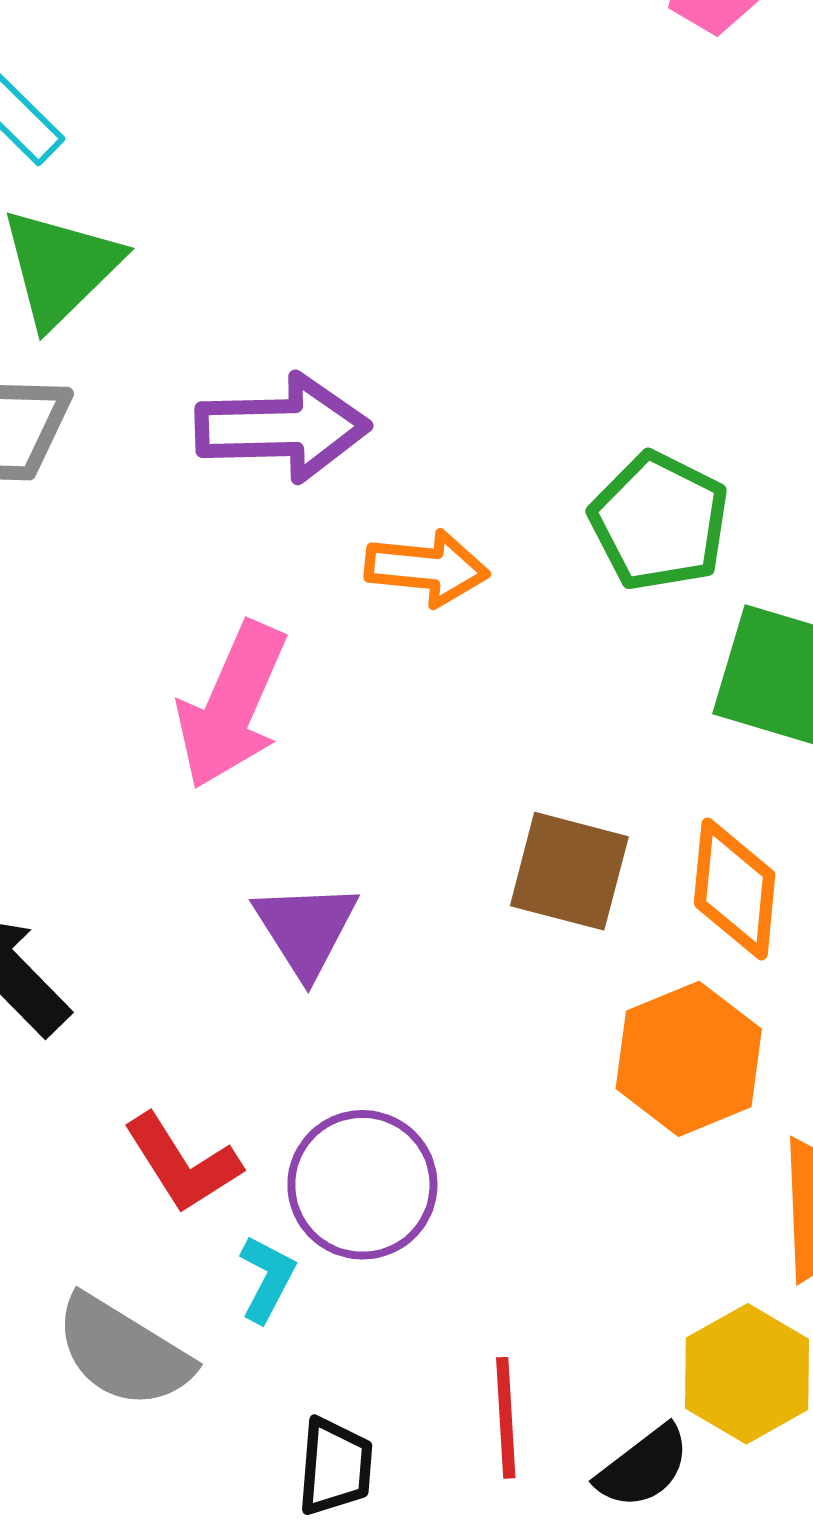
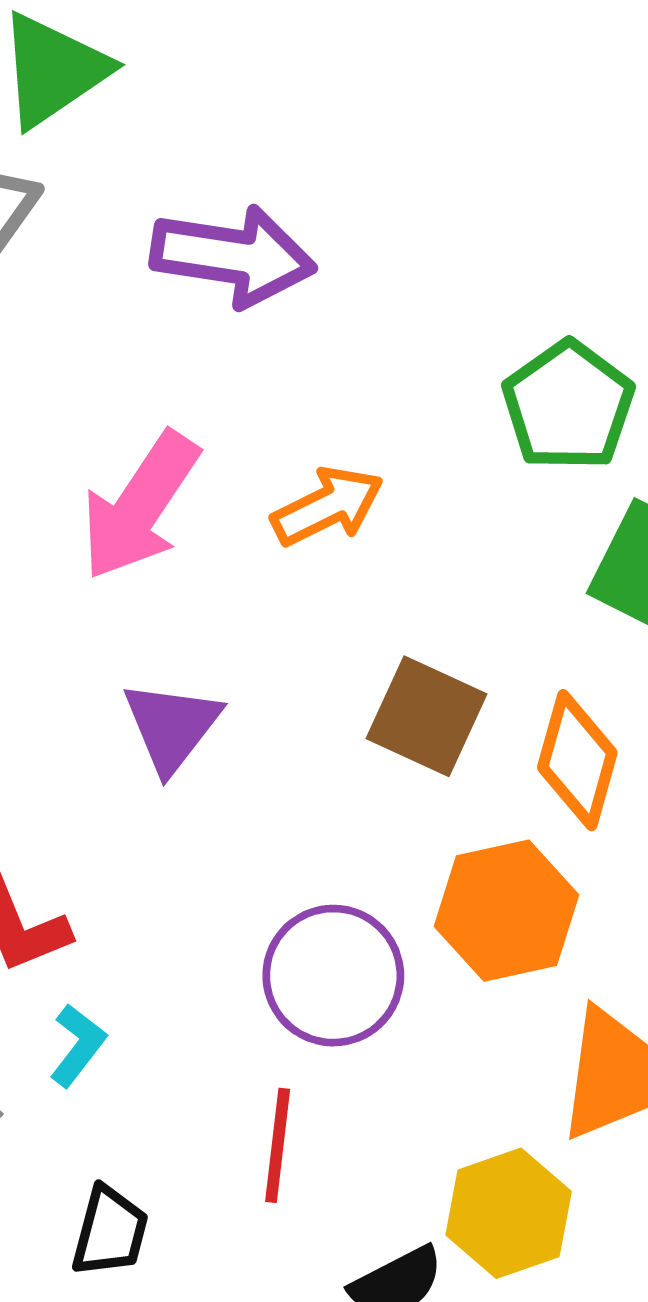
orange arrow: (427, 568) -> (328, 506), moved, turned -42
purple circle: (362, 1185) -> (333, 976), moved
red line: (506, 1418) -> (278, 1145), moved

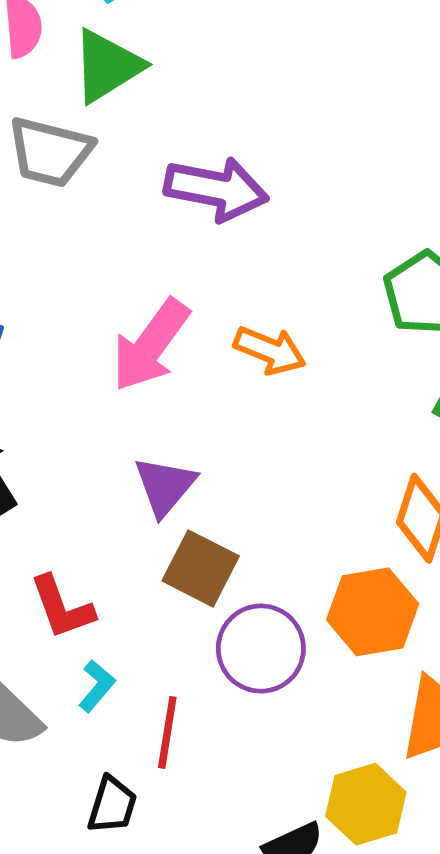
orange arrow: (328, 506) -> (270, 350), turned 46
brown square: (427, 716) -> (201, 568), moved
red line: (278, 1145) -> (167, 732), moved

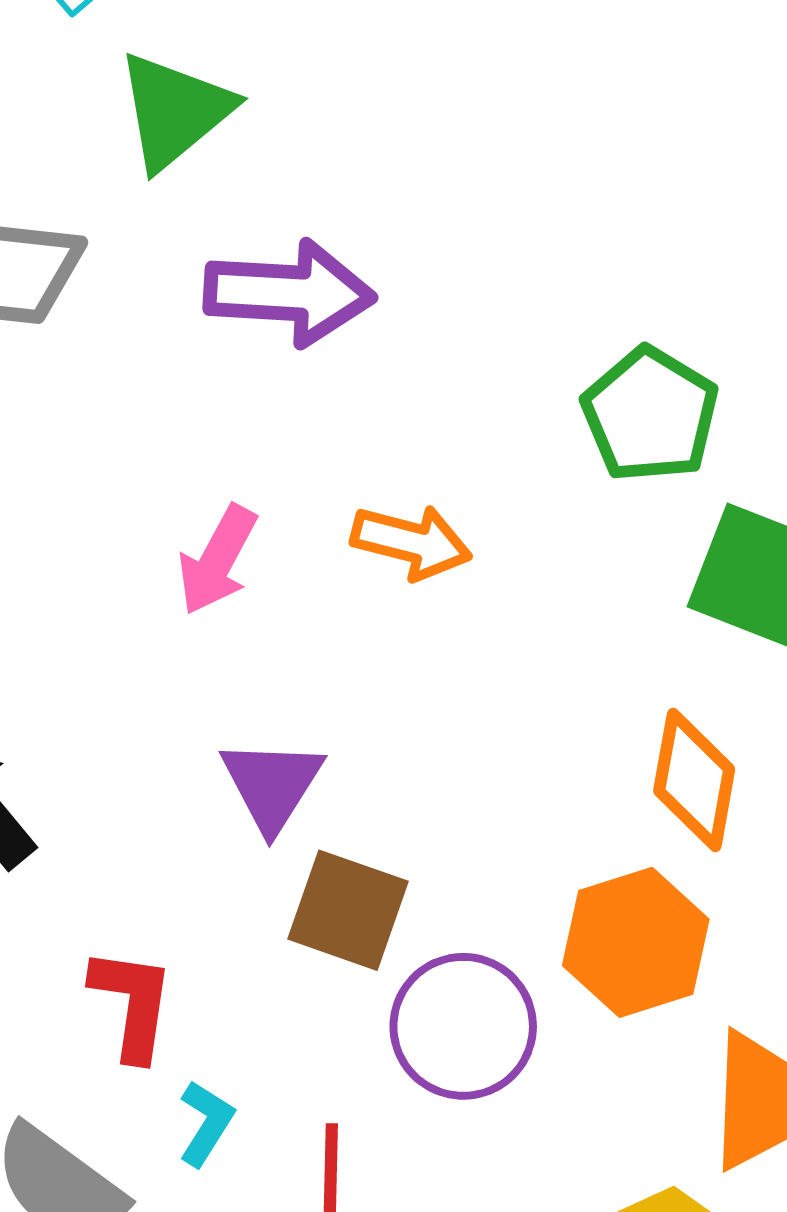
green triangle: (107, 66) -> (175, 111), moved
pink arrow: (151, 345) -> (217, 560), size x0.7
red L-shape: (62, 607) -> (132, 1004), turned -144

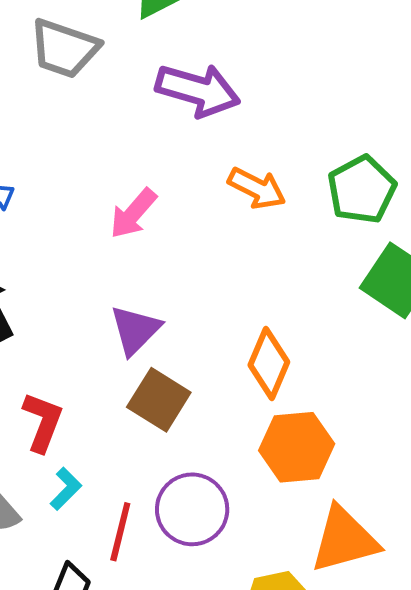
orange arrow: (411, 542) -> (257, 188), moved
orange diamond: (694, 780) -> (269, 364), moved
purple circle: (463, 1026) -> (192, 509), moved

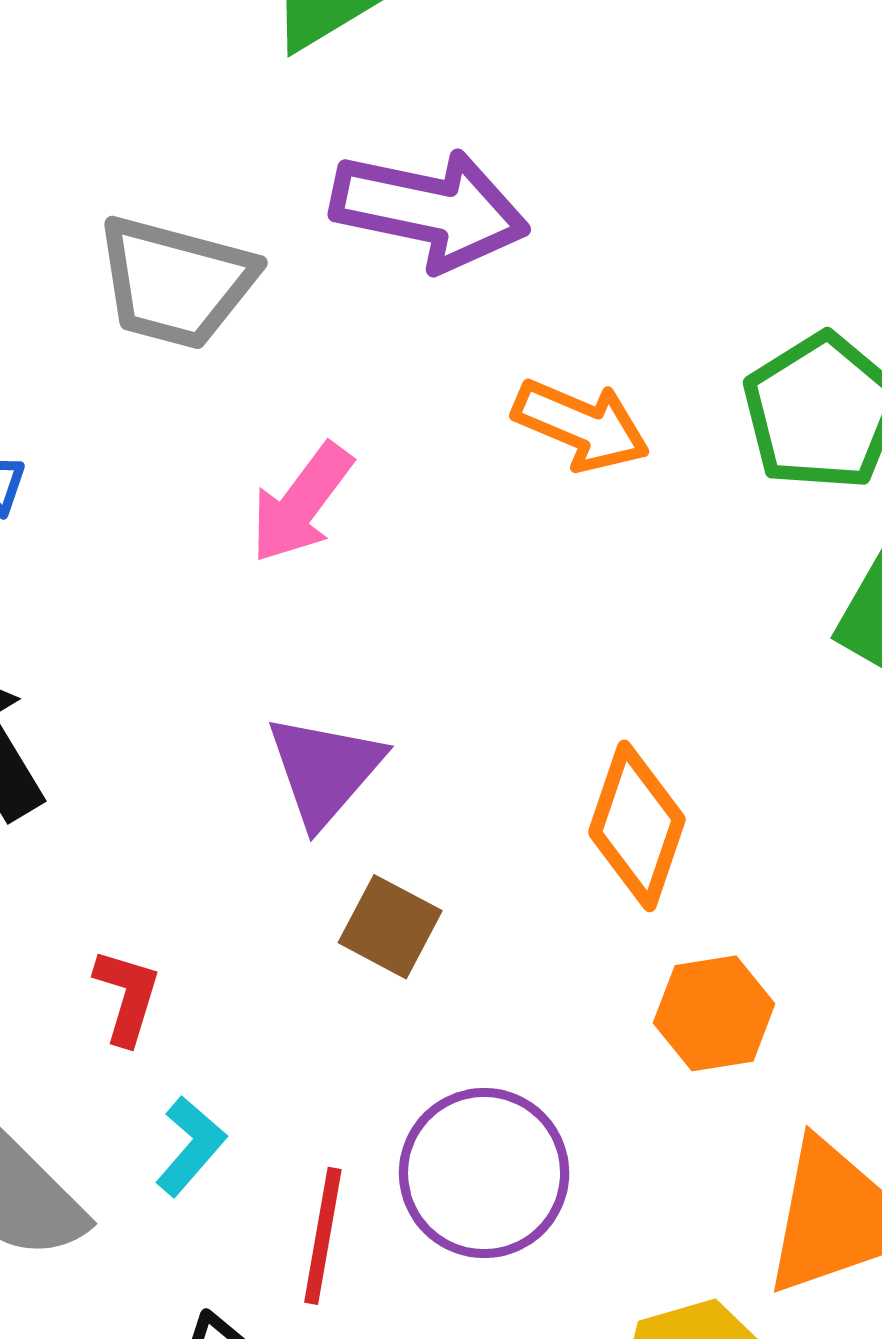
gray trapezoid: (64, 48) -> (176, 282), moved
brown square: (159, 400) -> (390, 927), size x0.7
red L-shape: (43, 422) -> (127, 996), size x0.7
orange hexagon: (297, 447) -> (714, 1013), size x0.7

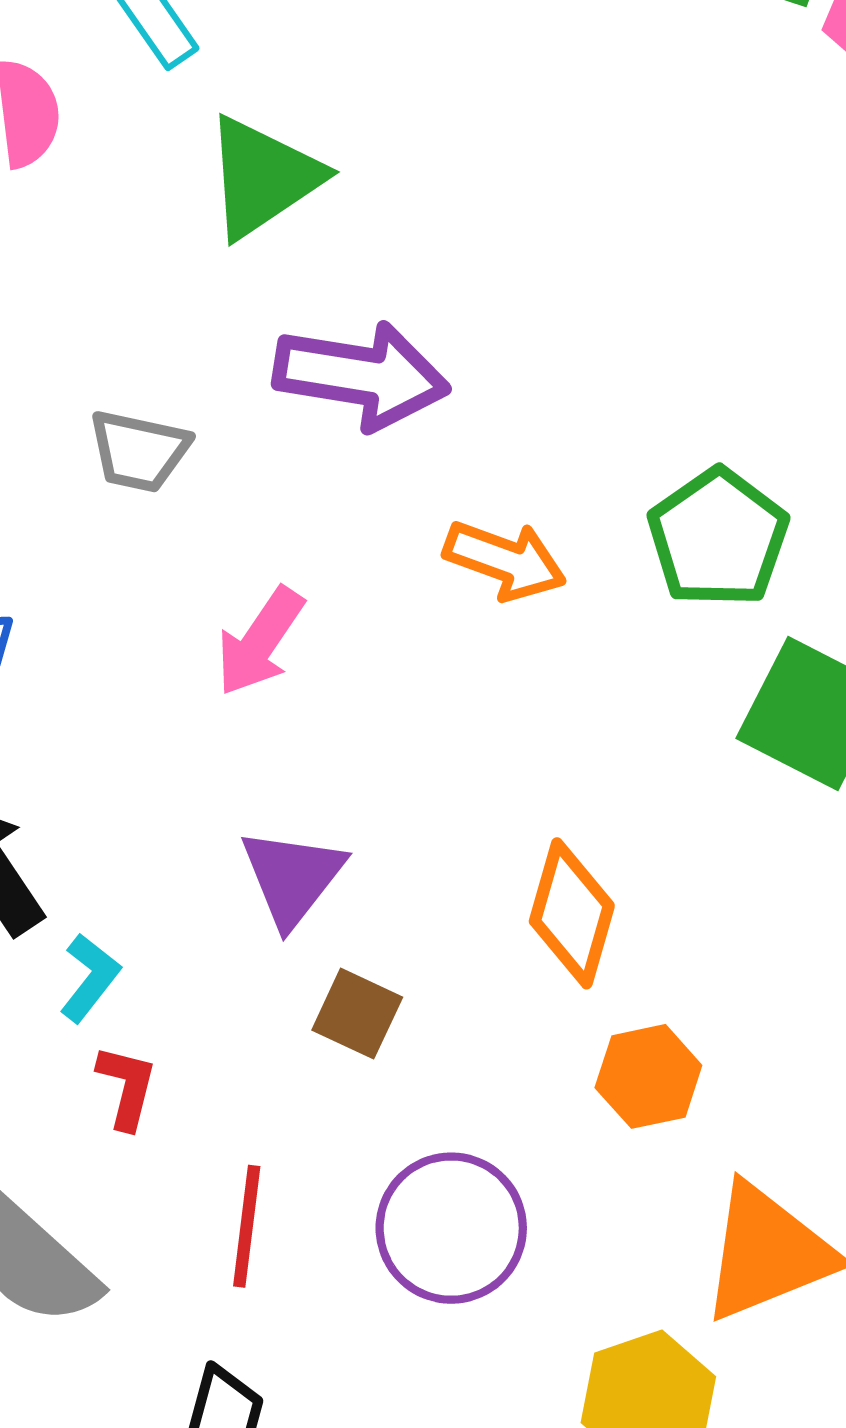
gray trapezoid: (176, 282) -> (139, 451), size x0.7
cyan L-shape: (191, 1146) -> (90, 978), moved
red line: (323, 1236) -> (247, 1226), moved

